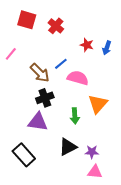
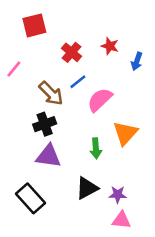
red square: (27, 20) -> (34, 25), turned -30
red cross: (56, 26) -> (72, 52), moved
red star: (87, 45) -> (110, 46), moved
pink semicircle: (78, 78) -> (100, 100), turned -60
black cross: (45, 98) -> (45, 124), moved

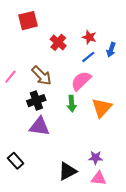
pink line: (14, 69) -> (10, 77), moved
blue line: (78, 82) -> (88, 57), moved
green arrow: (96, 148) -> (72, 104), moved
black triangle: (87, 188) -> (67, 171), moved
black rectangle: (31, 198) -> (16, 161), moved, size x0.7

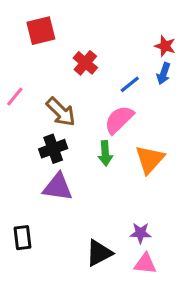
red star: (89, 37) -> (165, 46), moved
pink line: (10, 77) -> (15, 97), moved
black rectangle: (16, 161) -> (22, 238), turned 35

